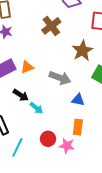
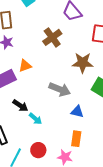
brown star: (82, 51) -> (83, 63), turned 30
orange triangle: (27, 67) -> (25, 66), moved
red circle: (48, 139) -> (38, 150), moved

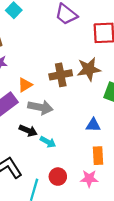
brown cross: (52, 37) -> (61, 75), moved, turned 36
gray arrow: (60, 89) -> (40, 107), moved

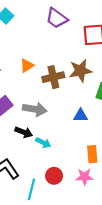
orange triangle: (25, 85) -> (27, 65), moved
blue triangle: (93, 125) -> (81, 116), moved

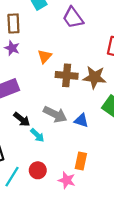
purple trapezoid: (57, 18) -> (73, 18), moved
orange triangle: (27, 65) -> (45, 56), turned -32
gray arrow: (35, 109) -> (55, 114), moved

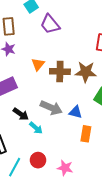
purple trapezoid: (73, 18) -> (50, 24), moved
orange triangle: (45, 56) -> (38, 64), moved
orange rectangle: (81, 161) -> (86, 134), moved

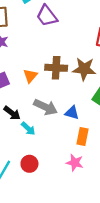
orange triangle: (38, 64) -> (30, 76), moved
pink star: (65, 168) -> (75, 163), moved

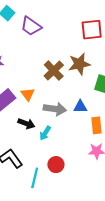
brown cross: (56, 68) -> (54, 71), turned -30
orange triangle: (30, 76) -> (28, 94), moved
cyan arrow: (28, 129) -> (45, 133), turned 96

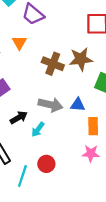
brown cross: (54, 71) -> (53, 64), turned -30
orange triangle: (28, 94) -> (19, 43), moved
black arrow: (26, 124) -> (19, 117), turned -56

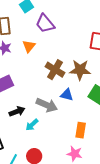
blue triangle: (78, 105) -> (67, 95), moved

